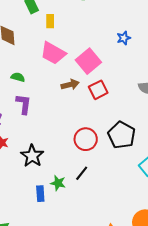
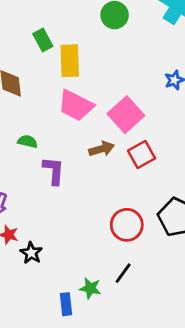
yellow rectangle: (50, 21) -> (70, 61), size x1.6
purple L-shape: (24, 104) -> (54, 171), moved
black star: (32, 156) -> (31, 253), moved, size x0.7

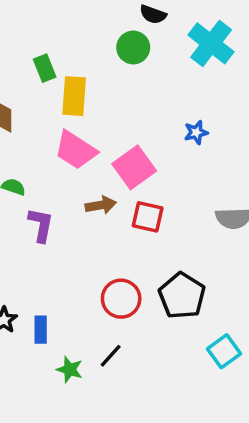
red square: (142, 155) -> (148, 217), turned 36
blue rectangle: (66, 304) -> (41, 330), moved

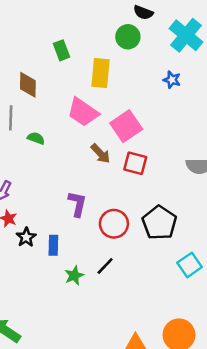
yellow rectangle: (74, 96) -> (100, 73), moved
blue star: (196, 132) -> (172, 80), moved, turned 30
brown arrow: (101, 205) -> (101, 154), turned 55
purple L-shape: (41, 225) -> (77, 204), moved
green star: (70, 369) -> (74, 276), turned 30

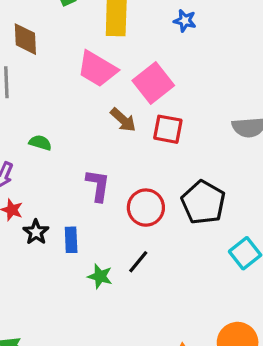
blue star: (172, 80) -> (185, 21), moved
green semicircle: (36, 138) -> (40, 143), moved
green star: (74, 276) -> (100, 276), turned -30

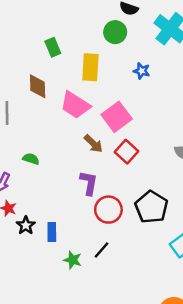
brown diamond: (25, 39) -> (38, 86), moved
red square: (168, 129) -> (127, 152), turned 30
purple L-shape: (98, 185) -> (89, 183), moved

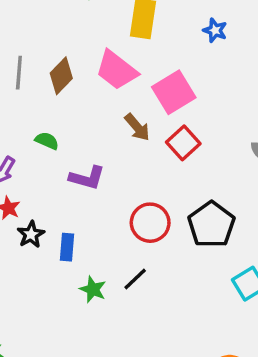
brown diamond: (38, 86) -> (61, 76), moved, turned 40
purple L-shape: (89, 183) -> (87, 178), moved, turned 90

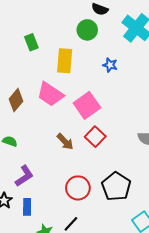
brown arrow: (137, 127) -> (65, 142), moved
purple L-shape: (87, 178) -> (24, 176), moved, turned -45

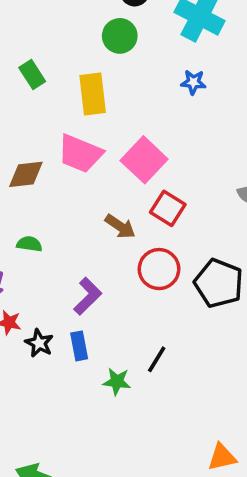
blue star: (110, 65) -> (193, 82), moved
brown diamond: (16, 100) -> (26, 174), turned 55
purple L-shape: (24, 176) -> (88, 296), moved
red circle: (78, 188) -> (159, 269), moved

